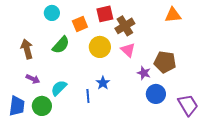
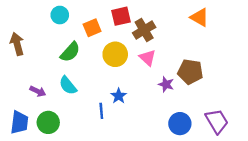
orange triangle: (173, 15) -> (200, 17), turned 36
brown arrow: (27, 49) -> (17, 44), moved
cyan semicircle: (59, 88) -> (68, 85), moved, turned -84
blue circle: (156, 94) -> (180, 124), moved

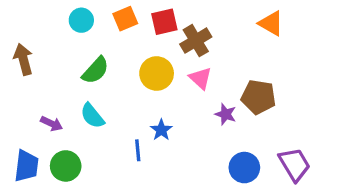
orange square: (92, 28) -> (125, 19), moved

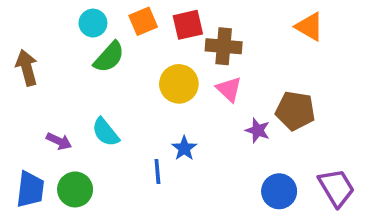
brown cross: (196, 41) -> (224, 46), turned 36
green semicircle: (95, 70) -> (109, 57), moved

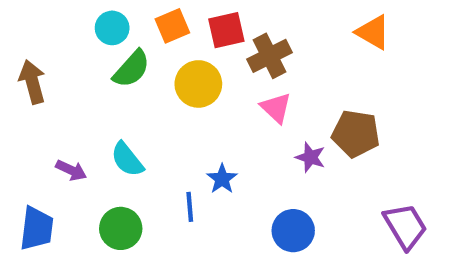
brown cross: (224, 46) -> (269, 56), turned -32
yellow circle: (179, 84) -> (198, 84), moved
green circle: (75, 189) -> (121, 228), moved
blue circle: (279, 191) -> (293, 231), moved

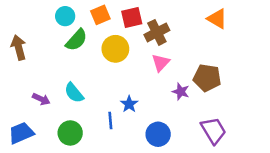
pink triangle: (276, 108) -> (161, 63), turned 30
purple trapezoid: (405, 226) -> (213, 130), moved
blue trapezoid: (37, 228) -> (21, 133), turned -120
blue circle: (293, 231) -> (158, 134), moved

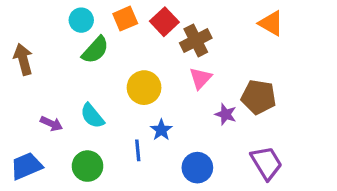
red square: (132, 17) -> (164, 22), turned -30
yellow circle: (115, 49) -> (144, 88), moved

